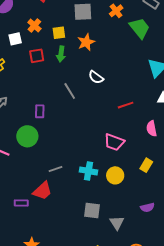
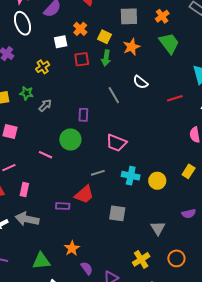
green trapezoid: (140, 28) -> (169, 43), moved
yellow square: (59, 33) -> (104, 37), turned 32
red line: (126, 105) -> (175, 98), moved
pink trapezoid: (114, 142) -> (116, 143), moved
gray square: (92, 210) -> (117, 213), moved

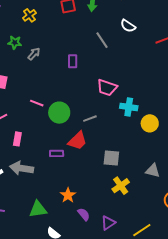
green circle: (70, 139) -> (59, 113), moved
cyan cross: (131, 176) -> (129, 107), moved
gray triangle: (158, 228) -> (153, 171), turned -42
yellow cross: (141, 259) -> (121, 186), moved

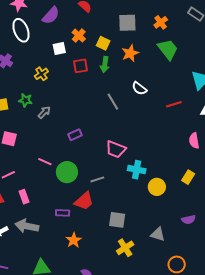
purple rectangle: (73, 61) -> (75, 135), moved, turned 64
pink rectangle: (17, 139) -> (24, 197), turned -32
orange star: (68, 195) -> (74, 240), moved

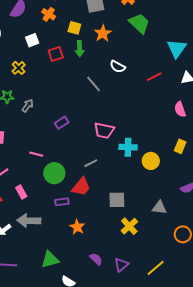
orange cross: (79, 36) -> (49, 14), moved
green circle: (67, 172) -> (54, 173), moved

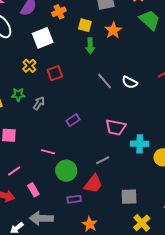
orange cross: (49, 14) -> (59, 12), turned 32
white square: (32, 40) -> (43, 38), size x1.5
red square: (56, 54) -> (55, 73), moved
white semicircle: (118, 67) -> (130, 82), moved

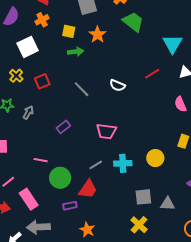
green arrow: (90, 46) -> (76, 52), turned -91
gray line: (105, 81) -> (82, 89), moved
cyan cross: (140, 144) -> (123, 163), moved
pink rectangle: (33, 190) -> (29, 199), size x1.5
gray square: (129, 197) -> (143, 197), moved

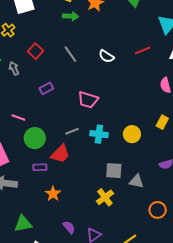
red square: (42, 81) -> (36, 51), moved, turned -35
gray arrow: (28, 112) -> (14, 68), turned -64

